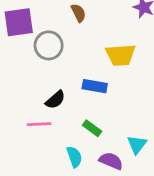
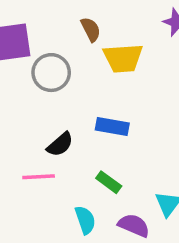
yellow trapezoid: (121, 55) -> (123, 58), moved

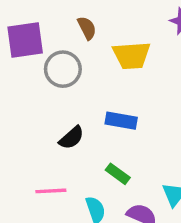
brown semicircle: (91, 29) -> (87, 28), moved
pink line: (39, 177) -> (51, 191), moved

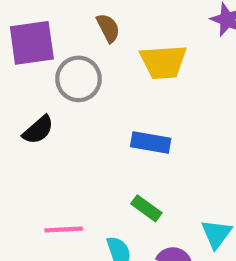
black semicircle: (71, 138) -> (38, 130), moved

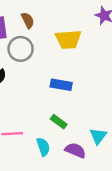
brown semicircle: (108, 28) -> (28, 20), moved

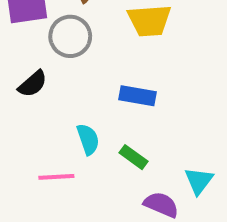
cyan semicircle: (43, 147) -> (88, 139), moved

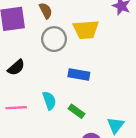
gray circle: (70, 36) -> (54, 39), moved
pink line: (56, 177) -> (16, 108), moved

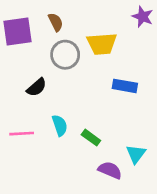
black semicircle: (16, 67) -> (37, 87), moved
blue rectangle: (79, 75) -> (125, 86), moved

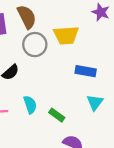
brown semicircle: (56, 22) -> (27, 17), size x1.5
cyan triangle: (136, 154) -> (95, 102), moved

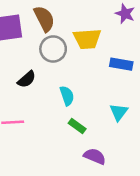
blue rectangle: (86, 71) -> (121, 64), moved
cyan semicircle: (30, 105) -> (67, 96), moved

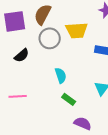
brown semicircle: (44, 19) -> (43, 14), turned -125
black semicircle: (27, 79) -> (22, 55), moved

